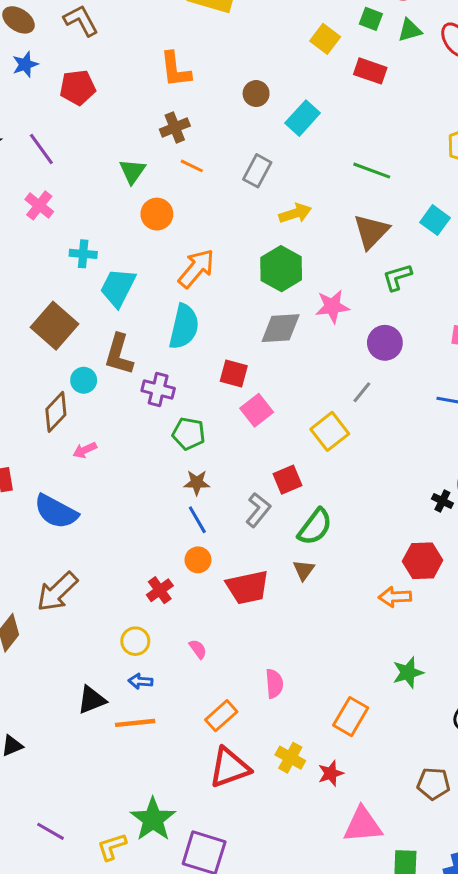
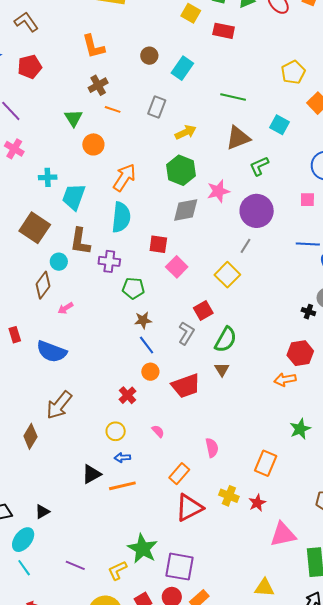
brown triangle: (371, 231) -> (238, 138), turned 32
purple circle: (385, 343) -> (257, 211), size x1.4

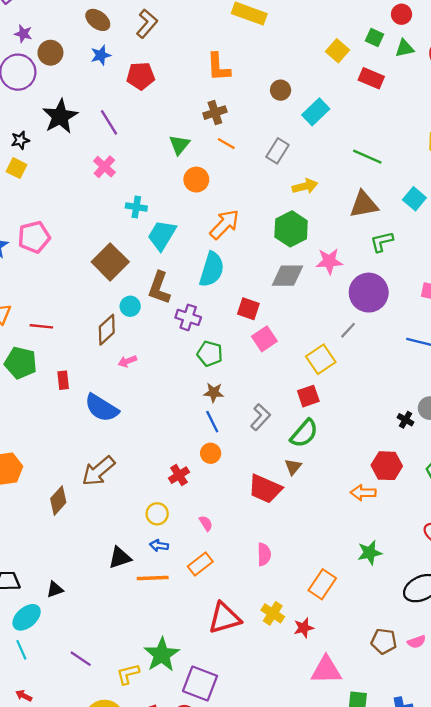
brown L-shape: (26, 22) -> (147, 24), turned 65
red square: (203, 311) -> (308, 396), moved
red trapezoid: (186, 386) -> (265, 489), moved, turned 32
orange rectangle: (179, 474) -> (200, 564), moved

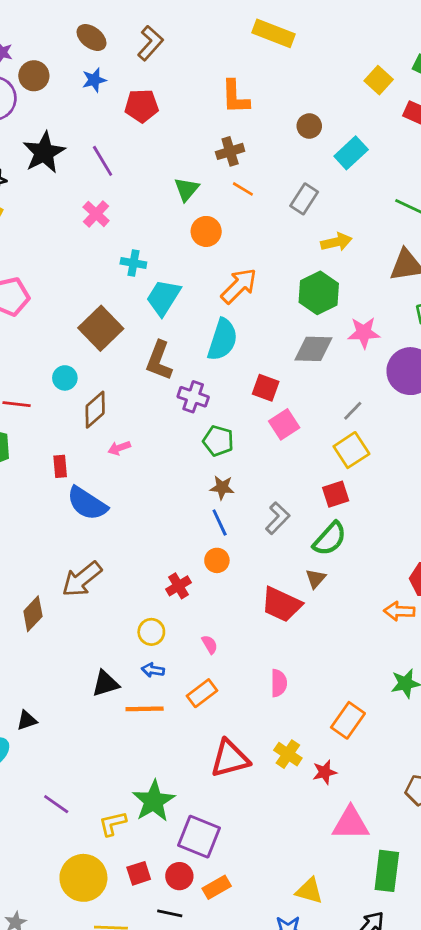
cyan circle: (130, 306) -> (65, 378), moved
gray line: (348, 330) -> (353, 411), moved
red rectangle: (63, 380) -> (60, 466), moved

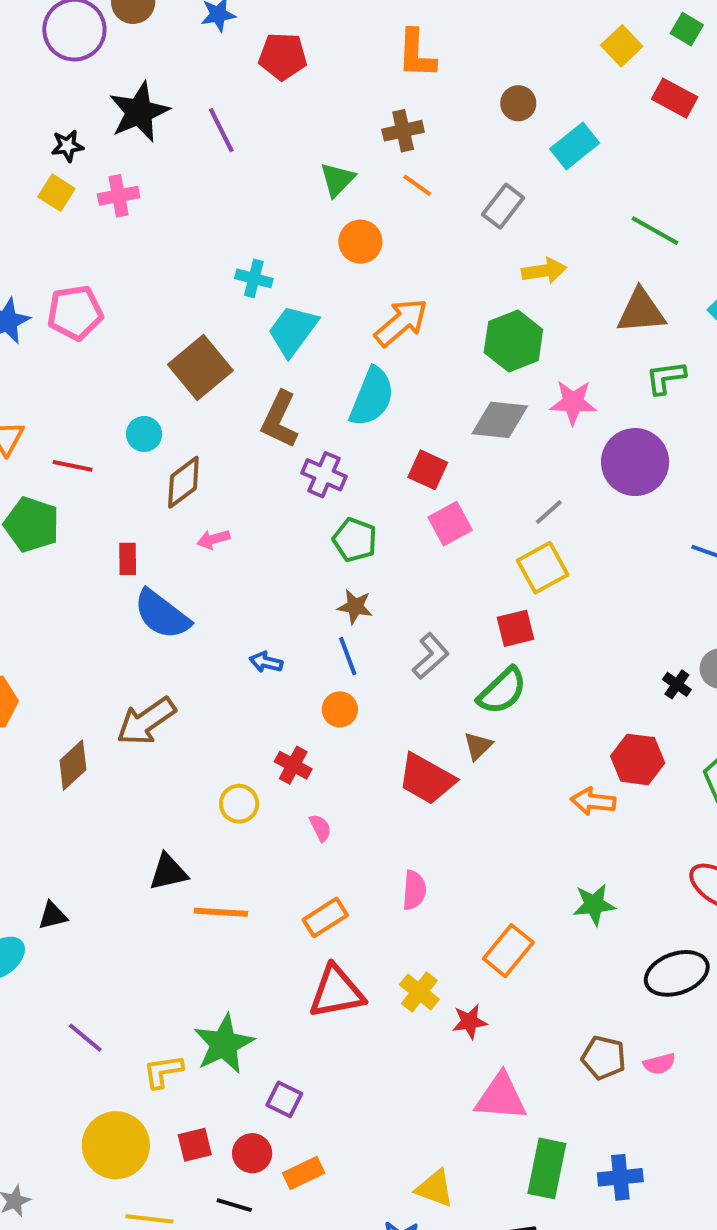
pink cross: (96, 214) -> (119, 196), moved, turned 32
red cross: (179, 586) -> (293, 765), moved, turned -35
blue arrow: (153, 670) -> (266, 662), moved
orange rectangle: (202, 693) -> (325, 917), moved
purple square: (199, 837) -> (284, 1099), size x0.6

